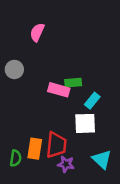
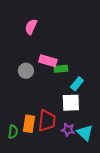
gray circle: (14, 69) -> (26, 71), moved
pink rectangle: (59, 90) -> (48, 61), moved
purple star: (66, 164) -> (68, 130), moved

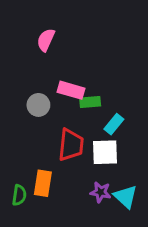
red trapezoid: (47, 121) -> (71, 145), moved

